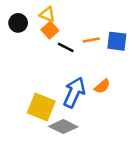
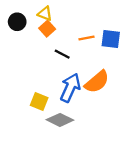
black line: (66, 47) -> (62, 54), moved
orange semicircle: (102, 86) -> (97, 82), size x1.6
yellow square: (41, 107) -> (39, 101), size x0.7

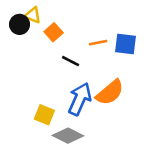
yellow triangle: (45, 14) -> (33, 15), moved

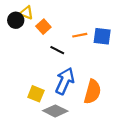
orange semicircle: (110, 92) -> (93, 92), moved, turned -35

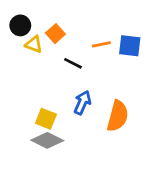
yellow triangle: (26, 13) -> (34, 44), moved
blue arrow: (65, 81) -> (82, 103), size x0.7
gray diamond: (55, 111) -> (47, 140), moved

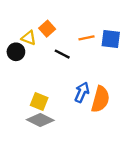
black circle: (20, 25) -> (16, 52), moved
blue arrow: (82, 103) -> (82, 92), moved

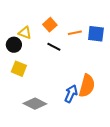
orange square: (47, 29) -> (50, 25), moved
blue arrow: (82, 92) -> (71, 94), moved
yellow square: (39, 102) -> (19, 69), moved

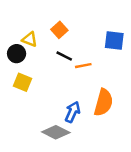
orange line: (75, 33) -> (83, 66), moved
blue arrow: (71, 94) -> (73, 112), moved
gray diamond: (35, 104) -> (56, 132), moved

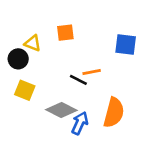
orange square: (59, 30) -> (65, 33), turned 35
black line: (64, 56) -> (78, 80), moved
gray diamond: (56, 132) -> (61, 110), moved

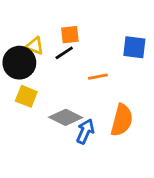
black circle: (18, 59) -> (19, 63), size x1.5
black line: (78, 80) -> (64, 53), moved, turned -60

